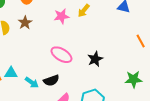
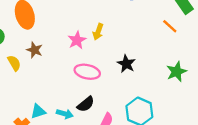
yellow arrow: (84, 11) -> (98, 32), moved
pink star: (61, 16) -> (77, 40), moved

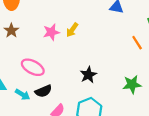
black star: (126, 64) -> (88, 75), moved
pink ellipse: (87, 72) -> (33, 67), moved

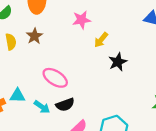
pink star: (51, 32) -> (82, 20), moved
black star: (88, 75) -> (118, 62), moved

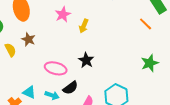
black star: (118, 62) -> (86, 60), moved
cyan triangle: (17, 96) -> (29, 92), turned 40

